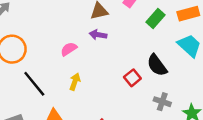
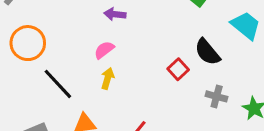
purple arrow: (98, 35) -> (115, 14), moved
pink semicircle: (69, 49) -> (104, 50), moved

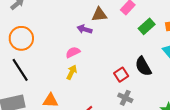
black line: (58, 84) -> (20, 70), moved
gray cross: (217, 96) -> (125, 98), moved

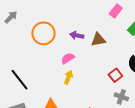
brown triangle: (99, 15) -> (98, 40), moved
orange circle: (21, 38) -> (43, 33), moved

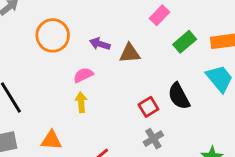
yellow arrow: (68, 77) -> (81, 102), turned -32
gray cross: (121, 97) -> (153, 139), turned 32

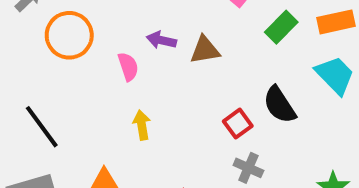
orange circle: (53, 35) -> (69, 35), moved
pink semicircle: (83, 75) -> (128, 67), moved, turned 102
gray cross: (153, 139) -> (248, 168), turned -30

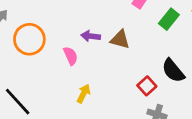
brown triangle: (205, 50) -> (120, 40), turned 30
yellow arrow: (142, 125) -> (84, 94), turned 42

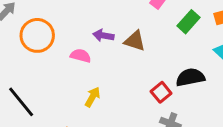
pink semicircle: (71, 56) -> (81, 56), turned -54
black semicircle: (173, 71) -> (190, 77), turned 115

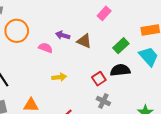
green rectangle: (189, 22) -> (121, 46), moved
yellow arrow: (92, 97) -> (59, 77), moved, turned 48

